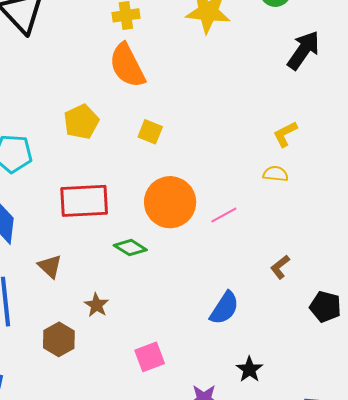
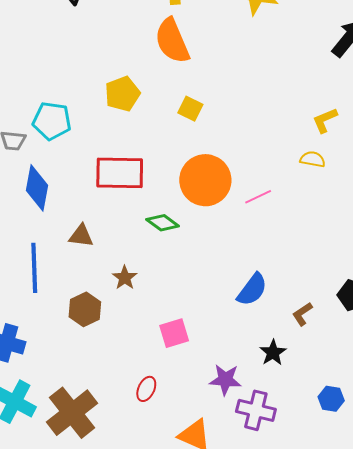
brown triangle: (50, 266) -> (81, 236), turned -40
brown L-shape: (280, 267) -> (302, 314), moved

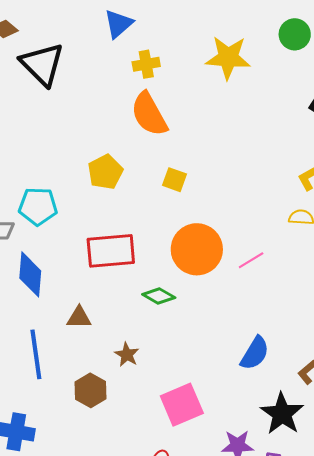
pink square: (174, 333) -> (182, 405), size x1.4
black star: (273, 353) -> (282, 414), size x1.6

